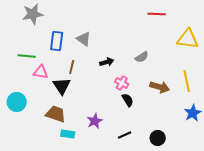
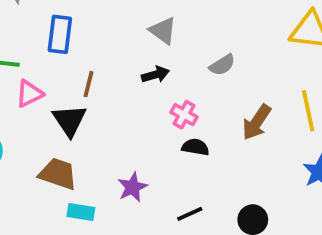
gray triangle: (84, 39) -> (163, 31), moved
pink triangle: (41, 72) -> (29, 94), turned -35
brown arrow: (160, 87) -> (257, 122), turned 108
black semicircle: (128, 100) -> (195, 147), turned -48

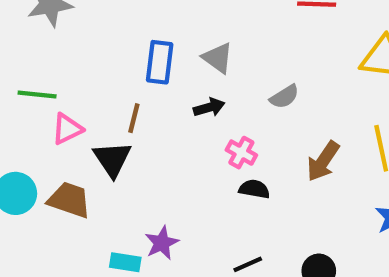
blue rectangle: (60, 34) -> (160, 62), moved
brown trapezoid: (58, 174) -> (69, 200), moved
purple star: (132, 187) -> (162, 243), moved

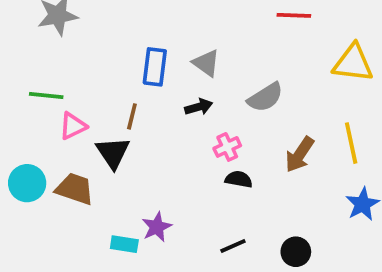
gray semicircle: (284, 97) -> (265, 97), size x1.4
pink cross: (241, 153) -> (227, 147), turned 36

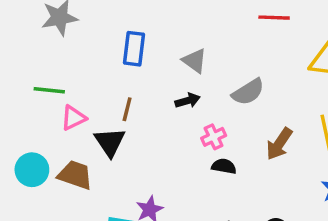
blue rectangle: (155, 67) -> (134, 49), moved

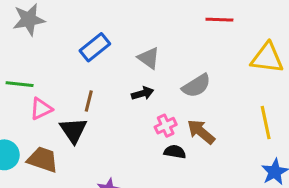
blue rectangle: (134, 49) -> (95, 47), turned 44
brown arrow: (279, 144) -> (201, 132), moved, turned 96

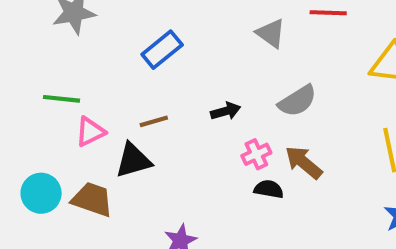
gray triangle: (149, 58) -> (271, 33), moved
brown line: (89, 101) -> (154, 121), turned 60
black triangle: (73, 130) -> (133, 160), turned 48

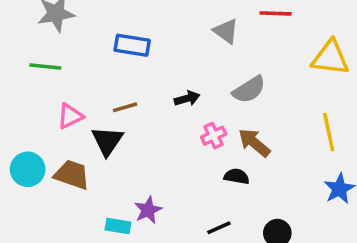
blue rectangle: (162, 50) -> (132, 45), turned 48
green line: (62, 99) -> (45, 67), moved
black triangle: (133, 160) -> (107, 141), turned -40
black semicircle: (269, 189) -> (237, 176), moved

